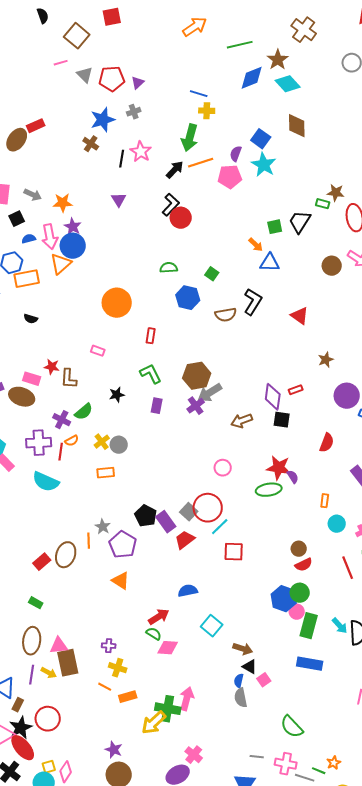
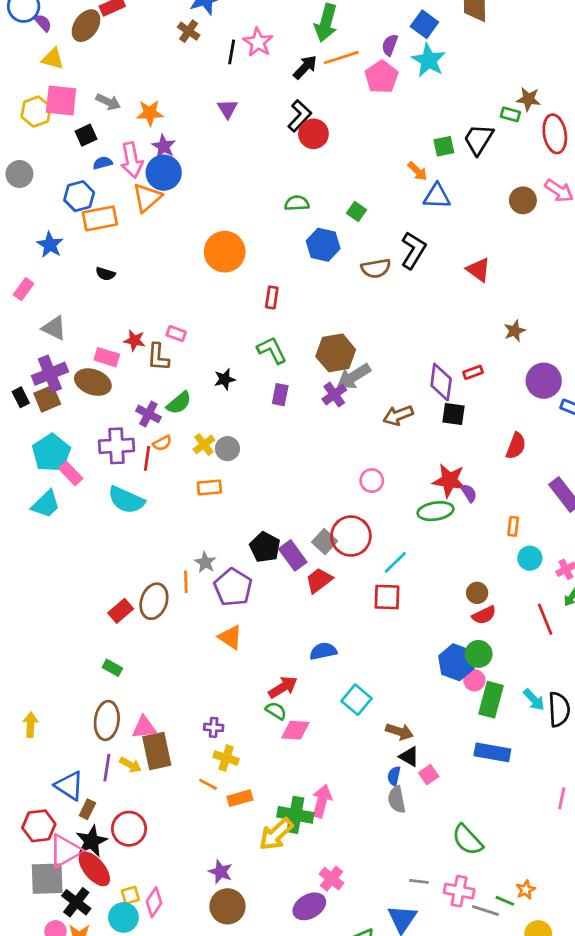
pink pentagon: (230, 177) -> (381, 77), turned -30
pink rectangle: (98, 351) -> (176, 334), moved
cyan line: (220, 527) -> (395, 562), moved

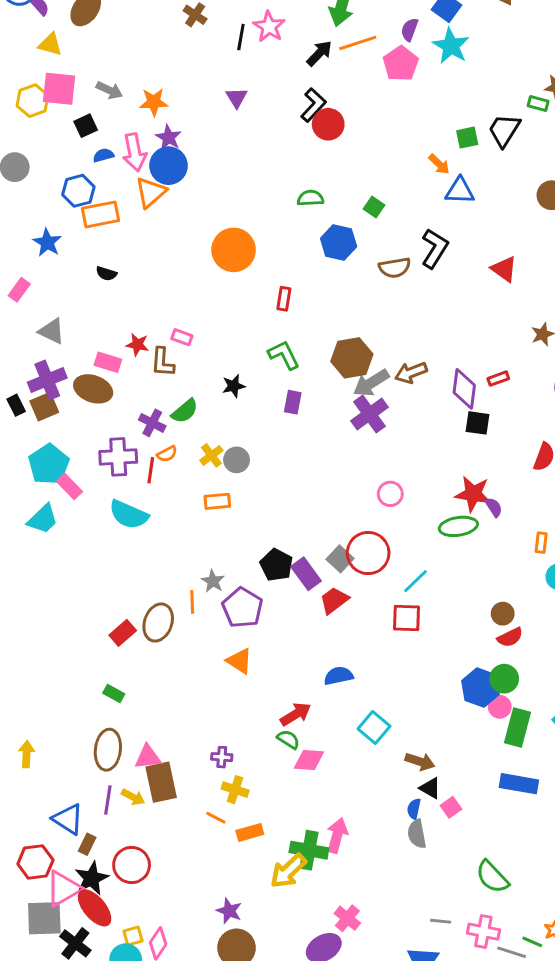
purple cross: (334, 395) -> (370, 414), moved, size x1.4
brown arrow: (398, 415) -> (411, 373), moved

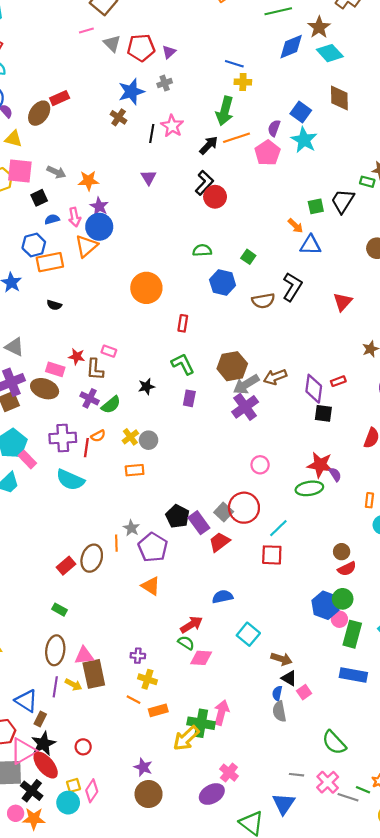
pink arrow: (134, 152) -> (75, 217), size x0.7
red triangle: (504, 269) -> (343, 302), turned 36
purple cross: (152, 423) -> (90, 398), moved
red circle: (132, 865) -> (83, 747), moved, size x0.6
pink cross: (483, 932) -> (328, 782), turned 35

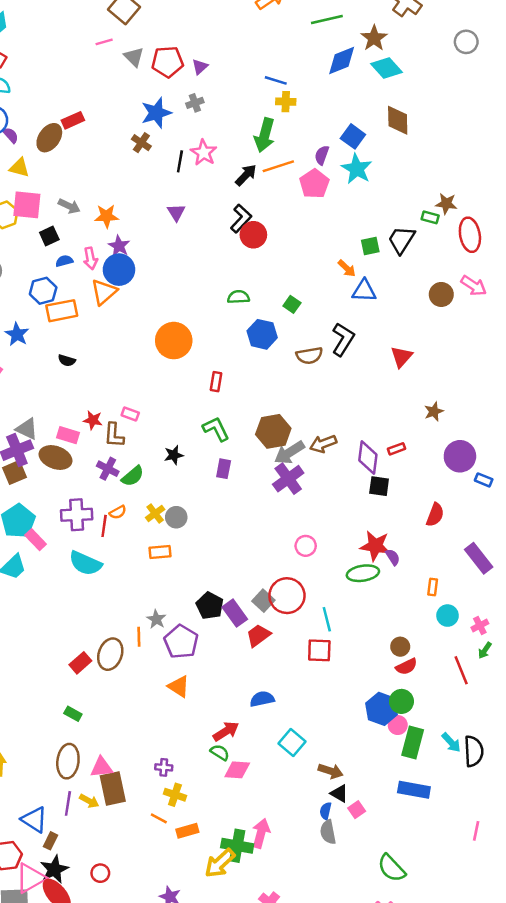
gray triangle: (15, 347) -> (27, 429), moved
cyan line: (278, 528) -> (327, 619), turned -60

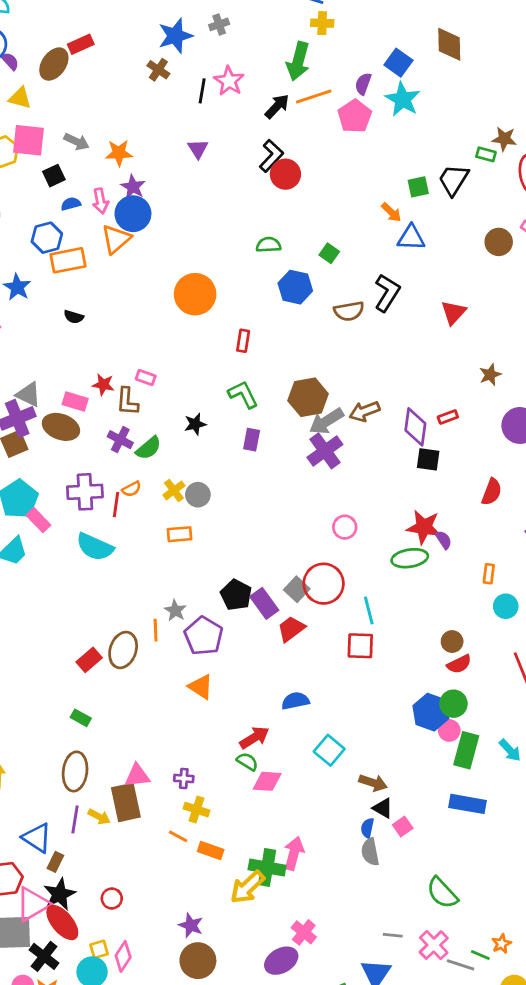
pink triangle: (102, 767) -> (137, 776), moved
orange rectangle: (187, 831) -> (211, 850), turned 35

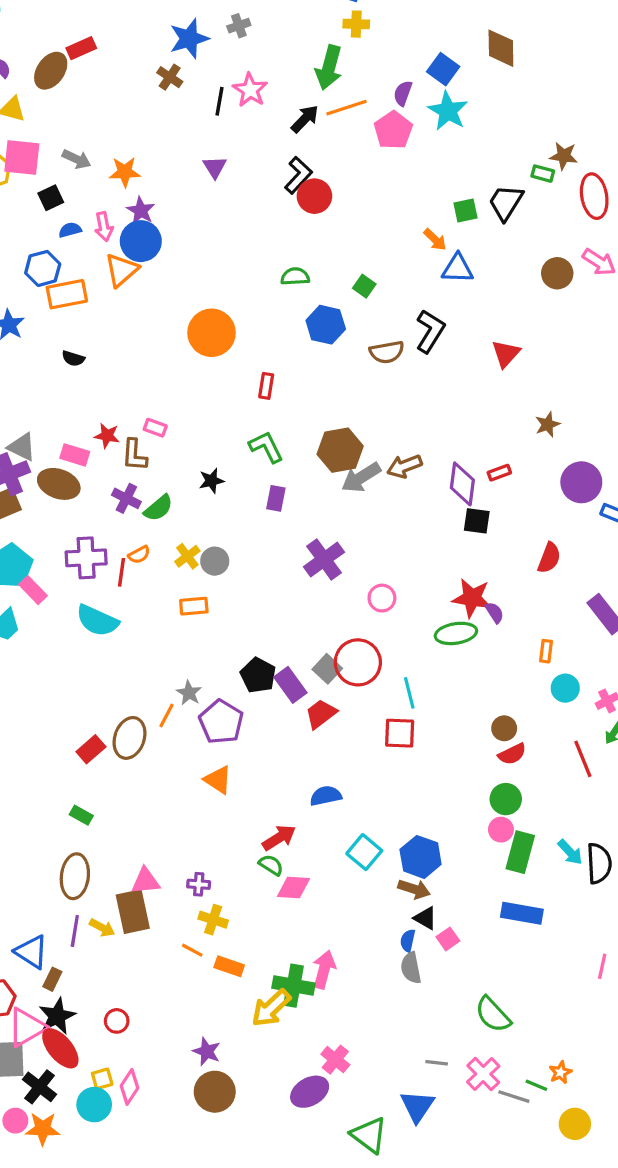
purple cross: (325, 451) -> (324, 559), moved
orange line: (156, 630) -> (166, 715), turned 30
blue hexagon: (431, 712) -> (421, 857), moved

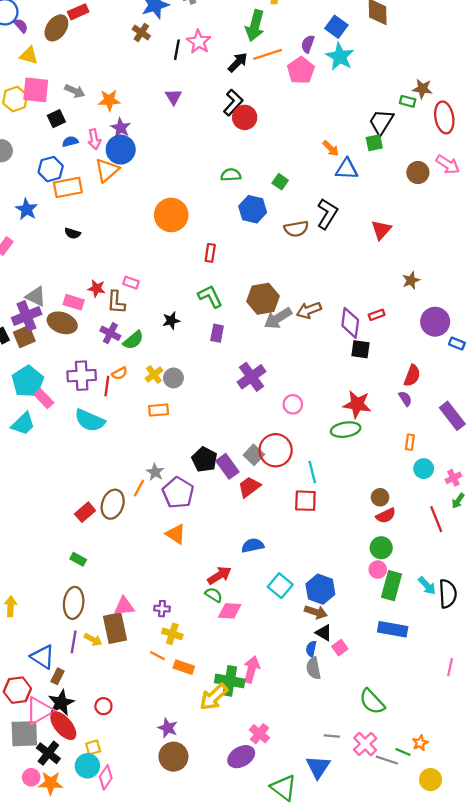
green square: (466, 211) -> (374, 143), moved
purple semicircle: (495, 613) -> (405, 399), moved
pink diamond: (130, 1087) -> (106, 777), moved

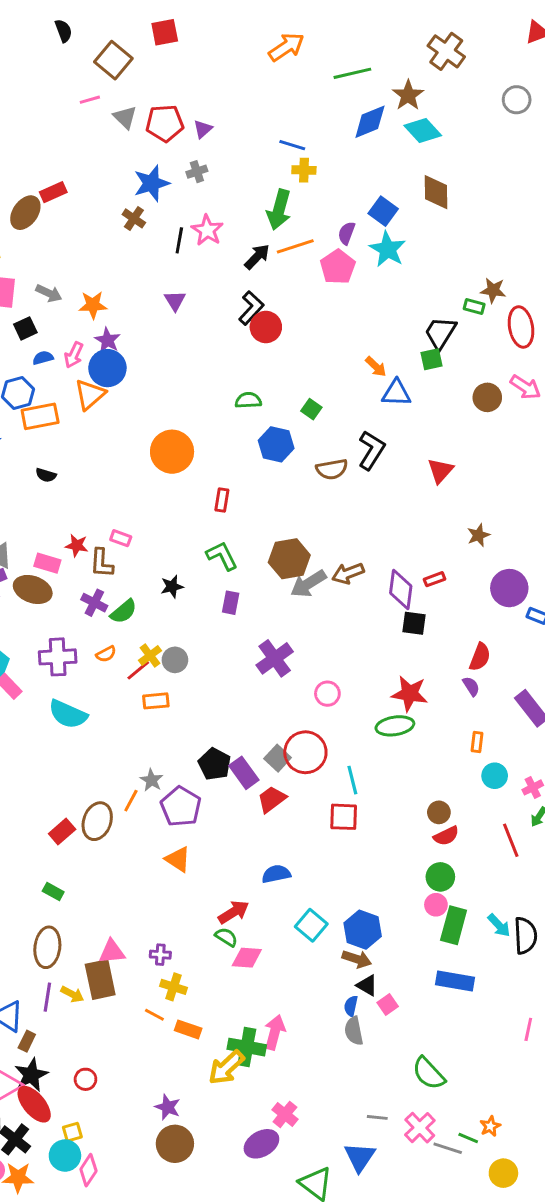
pink arrow: (94, 139) -> (74, 355), turned 36
red line: (107, 386) -> (138, 670), moved, turned 42

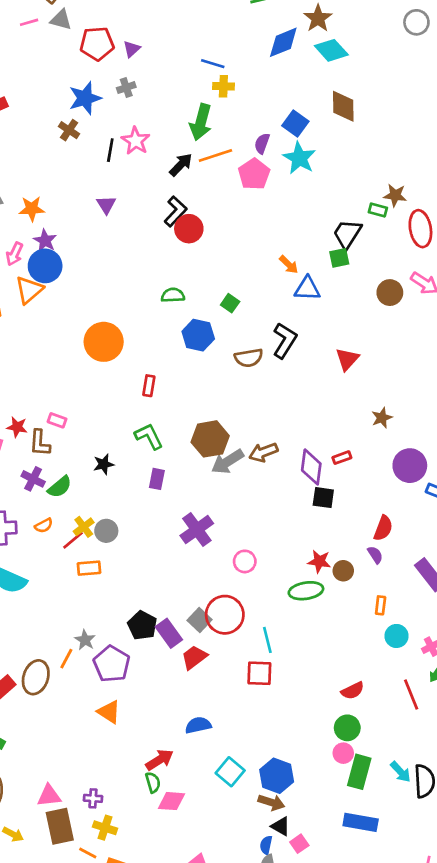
gray triangle: (125, 117) -> (61, 20), moved, turned -30
red star: (410, 694) -> (319, 561), size x0.7
brown circle: (439, 812) -> (343, 571), moved
green semicircle: (226, 937) -> (153, 782), turned 42
brown rectangle: (100, 980) -> (60, 826), moved

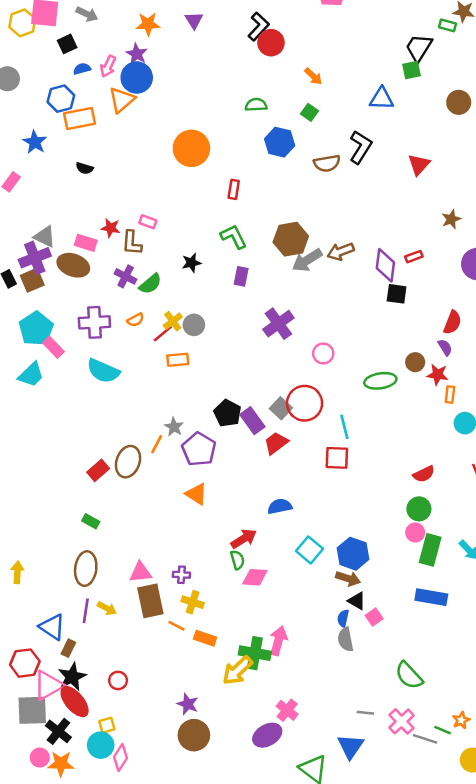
orange star: (32, 209) -> (148, 24), moved
orange arrow: (289, 265) -> (313, 76), moved
red star: (319, 561) -> (438, 375), moved

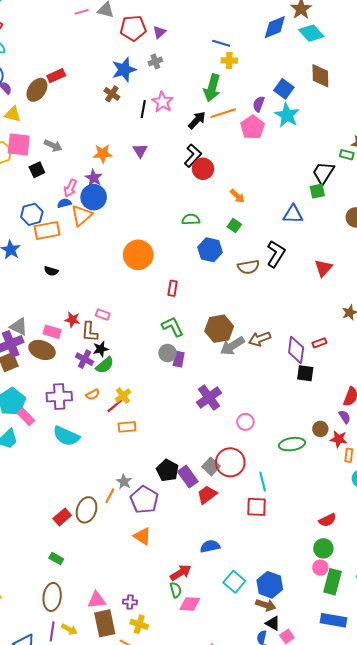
blue semicircle: (82, 69) -> (64, 203), moved
black star: (191, 263) -> (101, 349), moved
gray circle: (194, 325) -> (168, 353), moved

